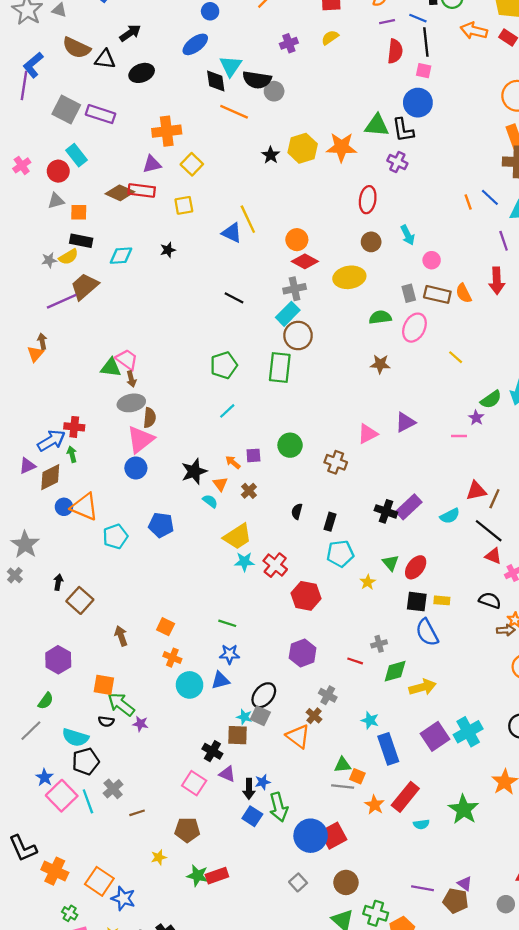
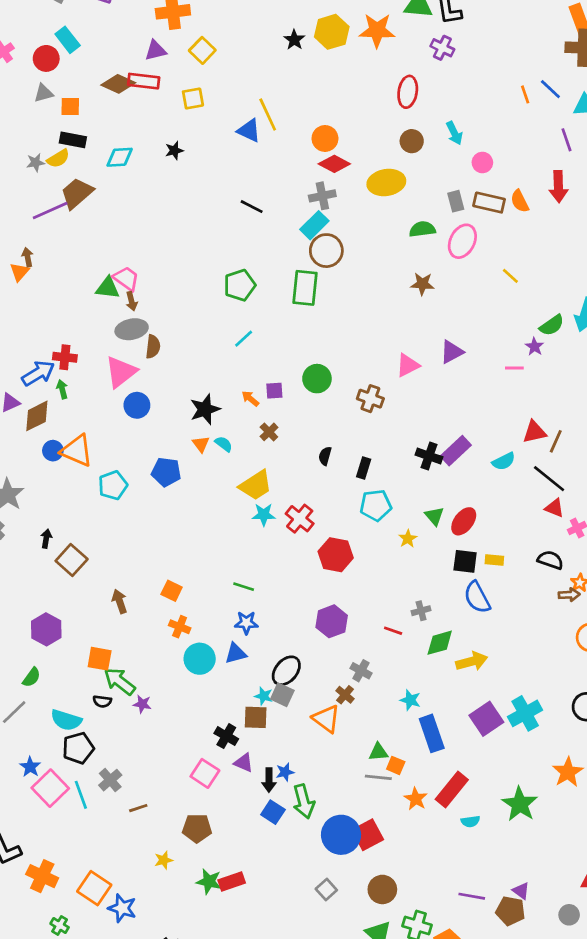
pink triangle: (140, 439) -> (121, 372), moved
orange triangle: (220, 484) -> (201, 444), moved

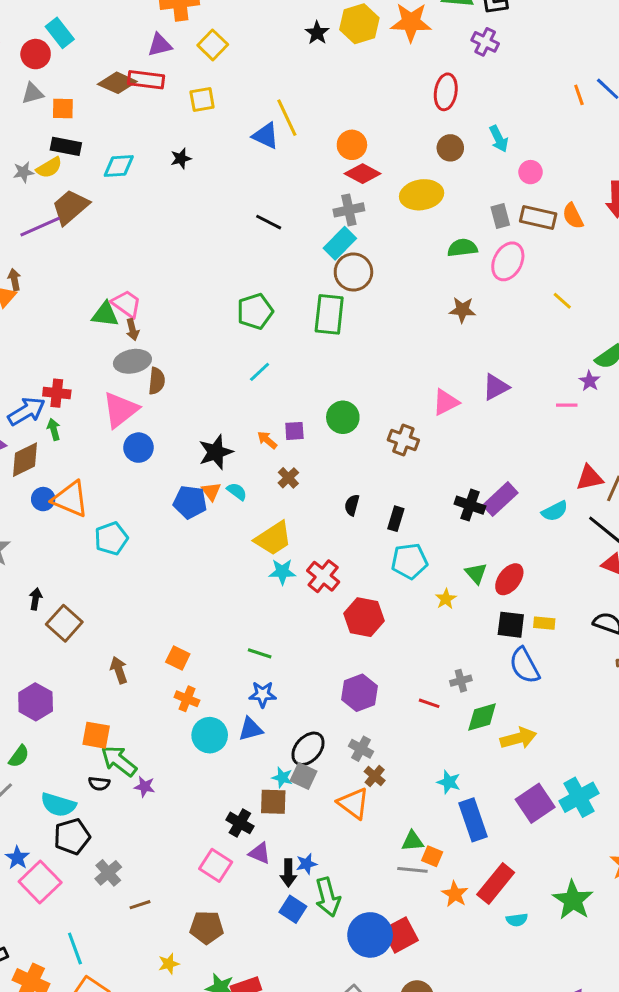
blue pentagon: (166, 472) -> (190, 502), moved
gray cross: (361, 671) -> (361, 749), moved
cyan line: (81, 795) -> (75, 949), moved

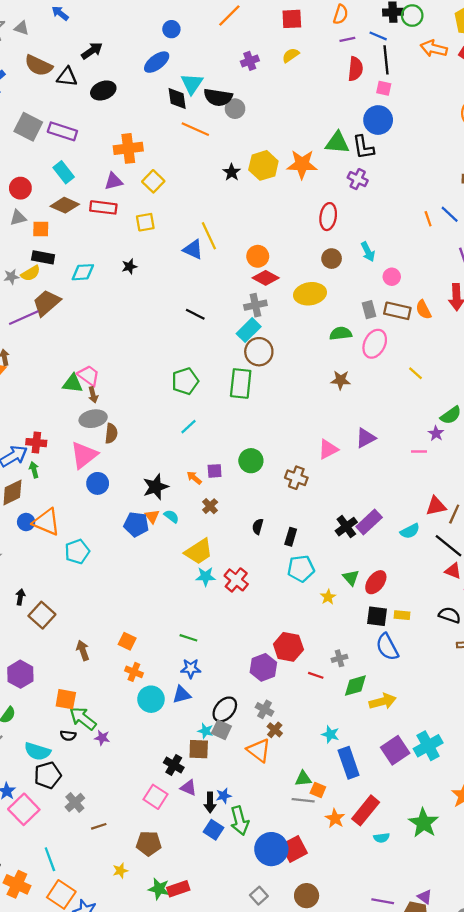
cyan rectangle: (60, 33) -> (64, 172), moved
brown diamond: (117, 83) -> (65, 205), moved
black cross: (470, 505) -> (346, 527), turned 35
red hexagon: (364, 617) -> (288, 647), moved

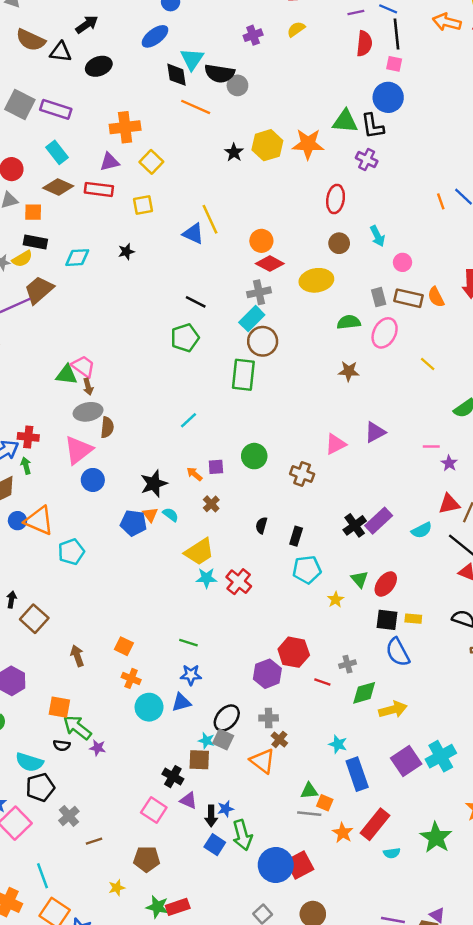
green pentagon: (185, 381) -> (185, 338), moved
purple star: (436, 433) -> (449, 463), moved
gray cross: (265, 709) -> (269, 718), turned -30

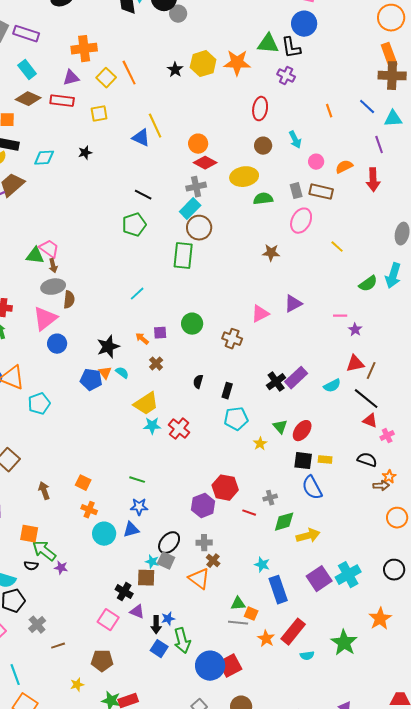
orange line: (196, 107) -> (129, 73), moved, turned 40
orange line: (441, 201) -> (329, 111), moved
orange semicircle: (436, 297) -> (344, 167), moved, turned 90
green semicircle: (349, 322) -> (263, 199), moved

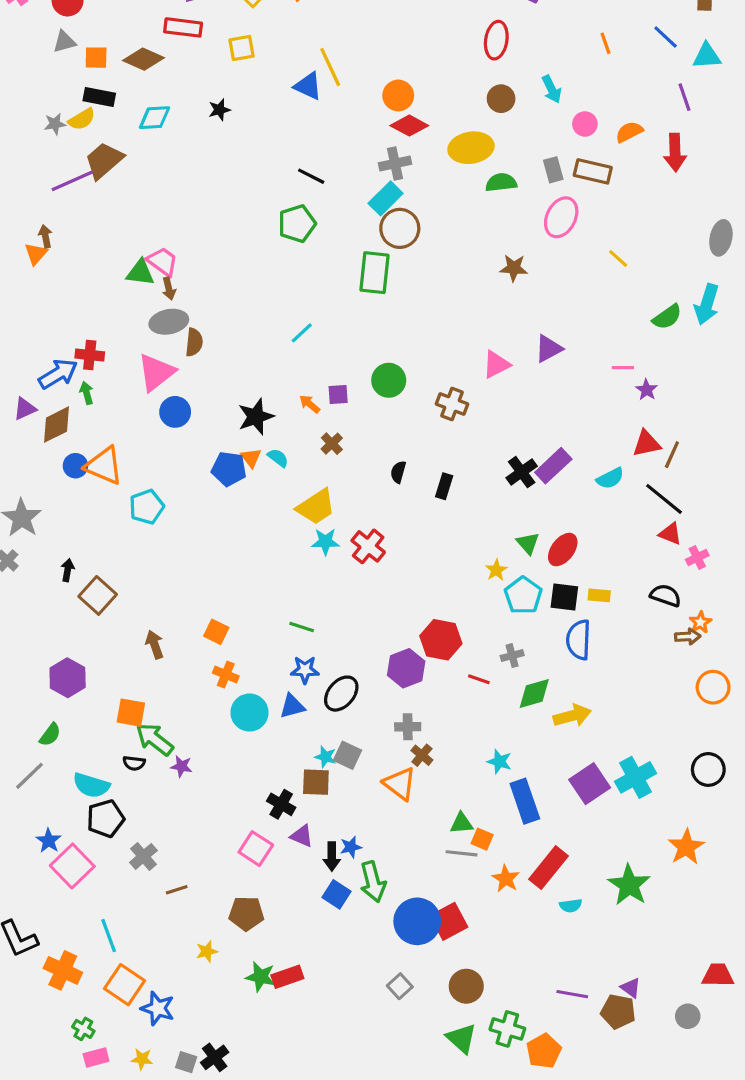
brown diamond: (28, 99) -> (143, 59), moved
cyan pentagon: (236, 419) -> (523, 595), moved, turned -30
blue semicircle: (312, 488) -> (579, 640), turned 30
black ellipse: (169, 543) -> (341, 694), moved

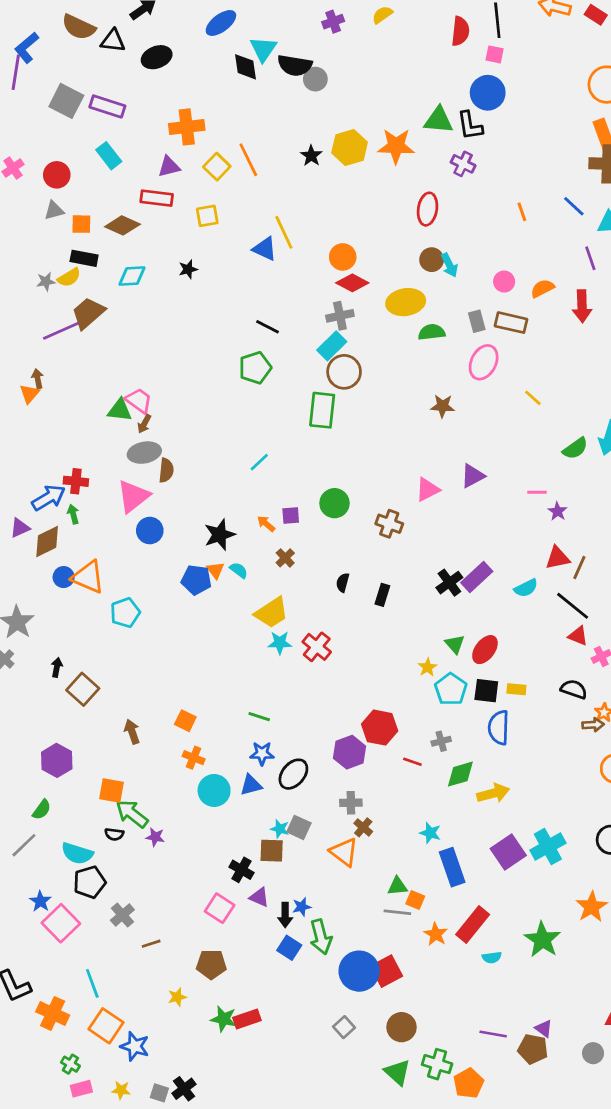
cyan arrow: (552, 89) -> (449, 265), moved
brown arrow: (169, 289) -> (144, 424), turned 42

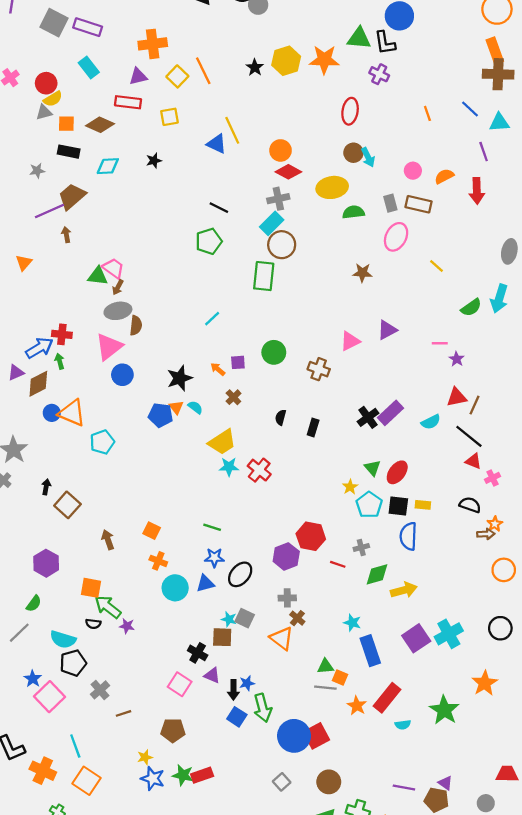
yellow semicircle: (69, 277) -> (53, 99), moved
brown arrow: (38, 379) -> (66, 235), moved
blue star: (135, 1046) -> (153, 779), moved

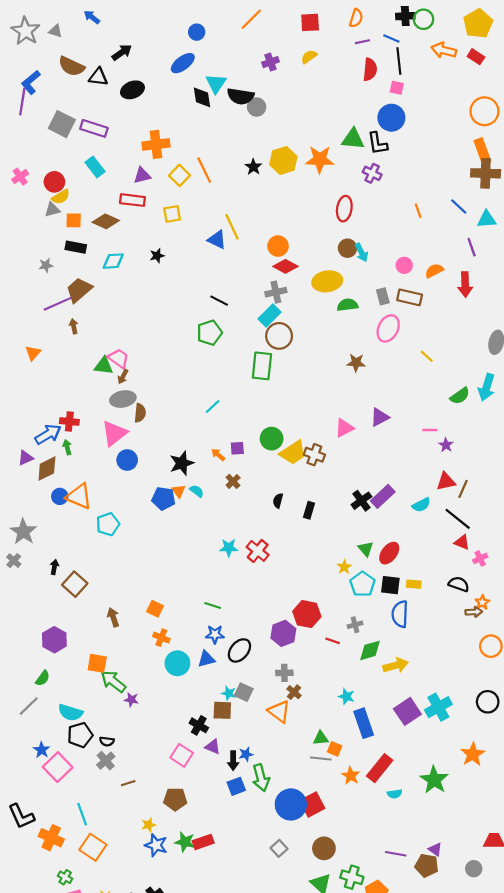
yellow trapezoid: (222, 442) -> (293, 453), moved
black semicircle: (93, 624) -> (107, 741), moved
blue square: (237, 717) -> (236, 786), turned 36

